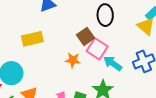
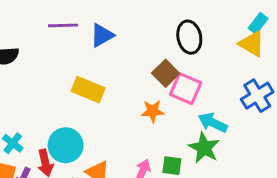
yellow rectangle: (32, 39) -> (88, 90), turned 45
cyan arrow: (113, 63) -> (213, 123), moved

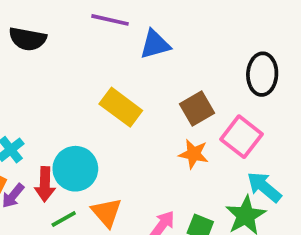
brown square: (166, 73) -> (197, 109), moved

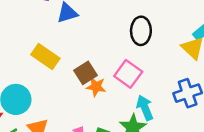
brown square: (197, 109) -> (86, 73), moved
cyan arrow: (264, 187) -> (145, 108), turned 30

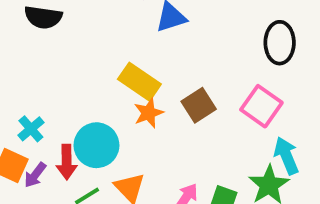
orange star: (96, 87) -> (148, 113), moved, turned -30

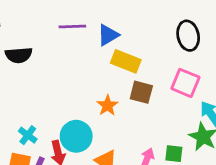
yellow rectangle: (139, 82) -> (126, 61), moved
brown square: (199, 105) -> (141, 92), turned -30

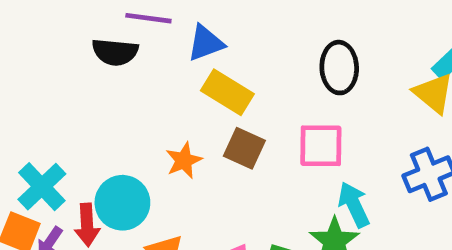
black semicircle: (19, 55) -> (115, 52), moved
pink square: (185, 83) -> (321, 146), turned -32
cyan cross: (28, 135) -> (42, 187), size x1.5

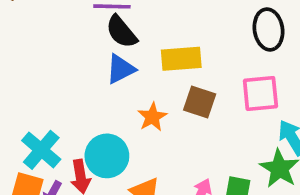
blue triangle: (206, 43) -> (121, 69), moved
black semicircle: (115, 52) -> (121, 32), moved, turned 51
yellow rectangle: (227, 92) -> (181, 59), turned -30

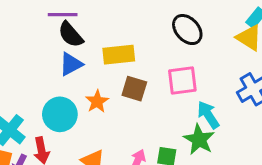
black ellipse: (269, 29) -> (187, 30), turned -32
cyan circle: (107, 156) -> (60, 114), moved

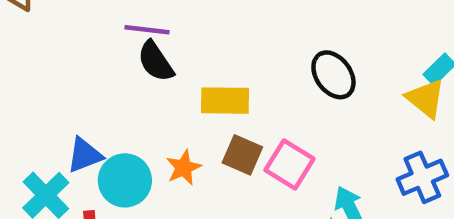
blue triangle: (71, 64) -> (85, 155), moved
pink square: (182, 80) -> (290, 164), moved, turned 32

